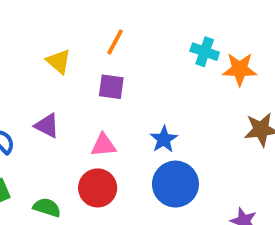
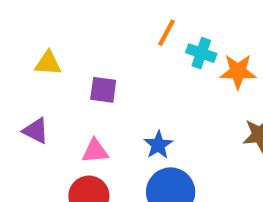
orange line: (115, 42) -> (167, 33), moved
yellow triangle: (59, 61) -> (48, 63), turned -36

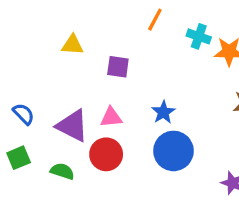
orange line: (167, 33) -> (155, 20), moved
purple triangle: (36, 131) -> (72, 126), moved, size x1.5

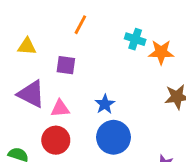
orange line: (155, 20) -> (80, 25), moved
purple triangle: (72, 126) -> (31, 94), moved

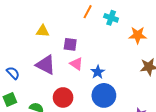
orange line: (80, 25) -> (88, 12), moved
cyan cross: (135, 39) -> (111, 18), moved
pink triangle: (60, 108) -> (76, 64), moved, turned 40

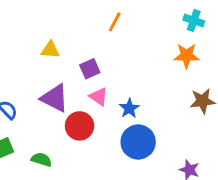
cyan cross: (111, 18) -> (194, 20), moved
purple square: (70, 44) -> (90, 69), turned -32
red circle: (63, 97) -> (80, 126), moved

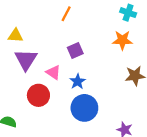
purple square: (90, 69) -> (75, 50), moved
purple triangle: (55, 98) -> (26, 60), moved, turned 35

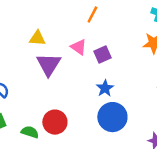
pink triangle: (53, 72) -> (79, 47), moved
red circle: (38, 95) -> (55, 122), moved

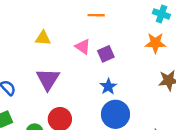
orange line: (92, 14) -> (96, 15), turned 63
purple triangle: (49, 64) -> (48, 79), moved

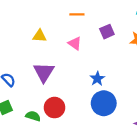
orange line: (96, 15) -> (77, 14), moved
purple square: (106, 54) -> (107, 32), moved

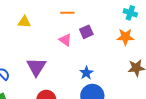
purple square: (107, 32) -> (86, 32), moved
yellow triangle: (40, 36) -> (24, 22), moved

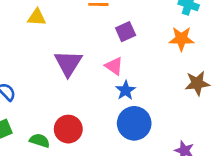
pink triangle: (65, 40) -> (114, 66), moved
purple triangle: (36, 67) -> (68, 63), moved

